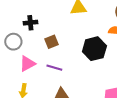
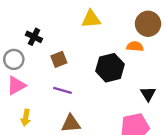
black cross: (30, 23) -> (34, 37), turned 32
pink triangle: (27, 64) -> (16, 86), moved

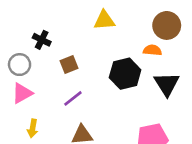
purple line: (62, 90) -> (73, 98), turned -54
black triangle: (148, 94) -> (167, 84), moved, size x1.5

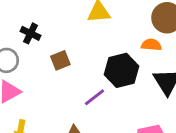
purple line: (73, 98) -> (94, 97), moved

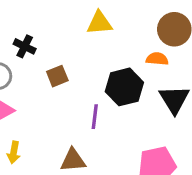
purple line: (94, 97) -> (95, 117), turned -45

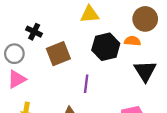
brown square: (57, 76) -> (58, 54), size x1.5
black hexagon: (124, 87) -> (106, 47), moved

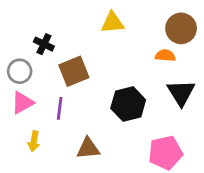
black hexagon: (106, 47) -> (128, 104), moved
purple line: (86, 84) -> (60, 108), moved

